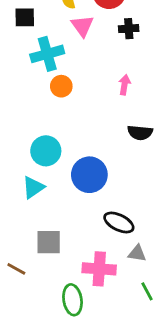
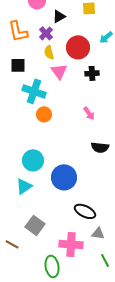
cyan cross: (47, 54) -> (34, 91), turned 35
pink arrow: (124, 85) -> (89, 113), turned 136
gray square: (49, 242) -> (35, 225), turned 36

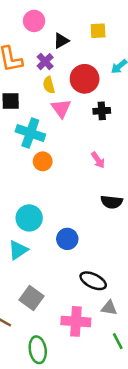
blue circle: (64, 177) -> (67, 239), size x0.7
green ellipse: (52, 266) -> (38, 350), moved

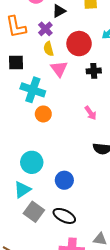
black ellipse: (93, 281) -> (64, 216), moved
gray square: (32, 298) -> (34, 212), moved

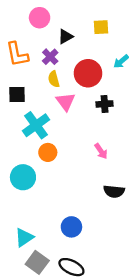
cyan cross: (33, 90) -> (36, 125), turned 35
cyan circle: (32, 162) -> (23, 177), moved

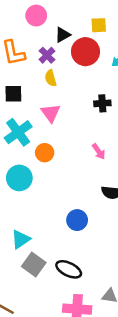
red circle: (88, 73) -> (85, 52), moved
pink triangle: (66, 102) -> (51, 113), moved
cyan cross: (36, 125) -> (18, 132), moved
blue circle: (71, 227) -> (77, 220), moved

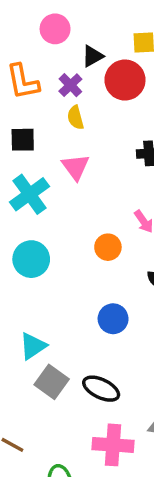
orange circle: (45, 153) -> (108, 247), moved

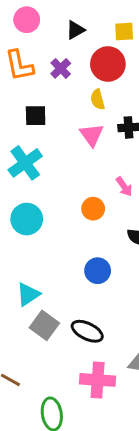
pink circle: (55, 29) -> (27, 20), moved
black triangle: (93, 56) -> (75, 30), moved
yellow semicircle: (76, 118) -> (98, 99), moved
black square: (23, 140) -> (36, 116), moved
pink triangle: (76, 167) -> (92, 135), moved

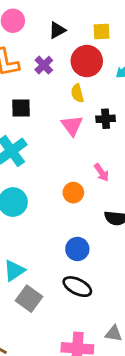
black ellipse: (87, 331) -> (77, 287), moved

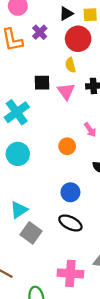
black triangle: (57, 30) -> (66, 14), moved
purple cross: (44, 65) -> (40, 32), moved
black square: (21, 108) -> (42, 83), moved

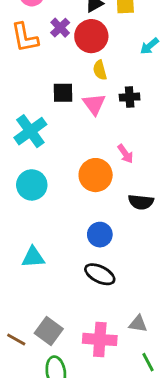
red circle: (78, 39) -> (91, 36), moved
orange circle: (67, 146) -> (96, 175), size x1.5
cyan triangle: (19, 210) -> (33, 257), turned 30
gray square: (31, 233) -> (49, 331), moved

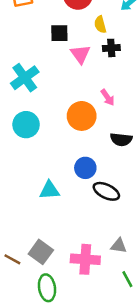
yellow semicircle: (100, 70) -> (100, 25), moved
black square: (63, 93) -> (59, 33), moved
cyan triangle: (33, 257) -> (49, 190), moved
black ellipse: (100, 274) -> (106, 191), moved

